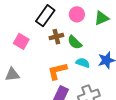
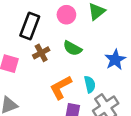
brown cross: (56, 37) -> (41, 53), moved
cyan semicircle: (83, 63) -> (90, 84), moved, turned 72

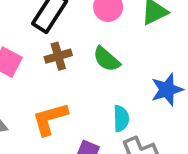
orange L-shape: (61, 87) -> (50, 119), moved

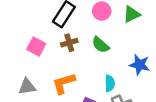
blue star: (167, 90) -> (140, 65), turned 30

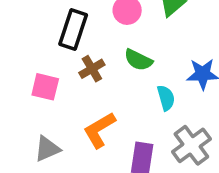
cyan semicircle: (110, 83) -> (166, 98), moved

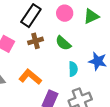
orange L-shape: (99, 130) -> (30, 77), turned 55

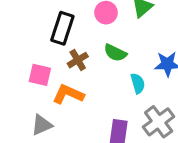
orange L-shape: (30, 77) -> (68, 94), moved

